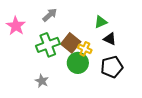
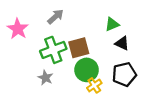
brown square: (71, 43) -> (79, 48), turned 36
yellow cross: (85, 49) -> (94, 85), moved, turned 32
gray star: (42, 81) -> (45, 78), moved

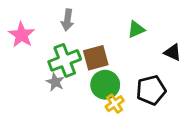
gray arrow: (55, 17) -> (67, 20), turned 140
black triangle: (122, 43) -> (173, 52), moved
gray star: (45, 78) -> (55, 82), moved

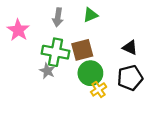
green triangle: (136, 29) -> (90, 15), moved
black triangle: (173, 52) -> (130, 48), moved
green cross: (65, 60) -> (55, 52), turned 32

